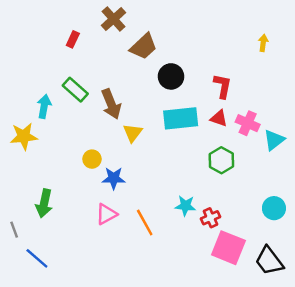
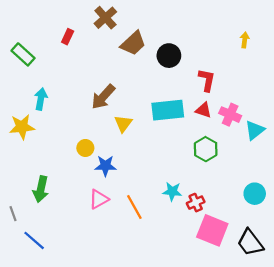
black circle: (171, 76) -> (169, 56), moved
green rectangle: (75, 90) -> (23, 54), moved
brown arrow: (111, 104) -> (103, 97), turned 64

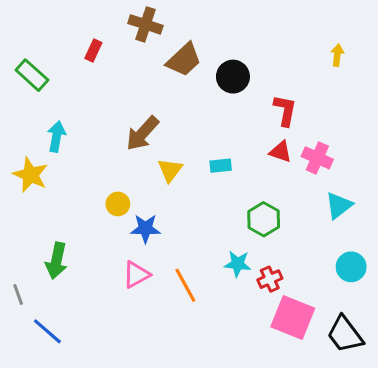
brown cross: (105, 18) -> (145, 24), turned -30
cyan rectangle: (168, 110) -> (221, 166), moved, size x0.5
yellow star: (22, 127) -> (30, 175), turned 30
cyan triangle: (255, 130) -> (339, 205), moved
green hexagon: (206, 149) -> (264, 219), moved

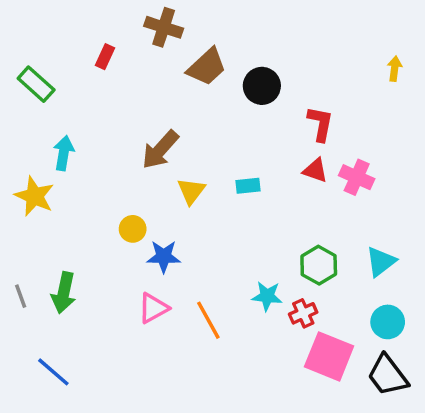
yellow arrow: (337, 55) -> (395, 69), moved
cyan triangle: (339, 205) -> (381, 262), moved
green hexagon: (264, 219) -> (319, 265), moved
cyan circle: (351, 267) -> (388, 322), moved
gray line: (18, 294) -> (21, 296), moved

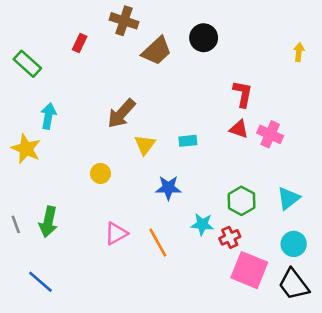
black circle: (262, 86) -> (204, 38), moved
blue star: (164, 256) -> (168, 188), moved

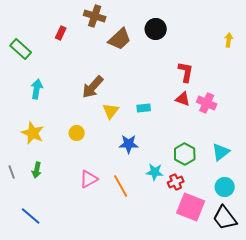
yellow star: (26, 149) -> (33, 133), moved
green arrow: (48, 222) -> (37, 170), size x0.7

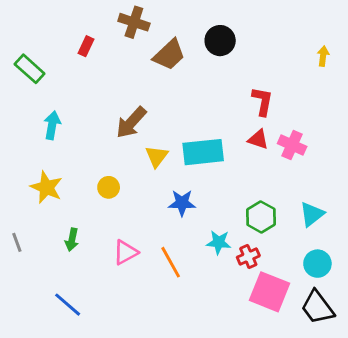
cyan rectangle: (144, 108) -> (203, 152), size x2.0
green arrow: (37, 170) -> (72, 240), moved
blue line: (31, 216) -> (68, 305), moved

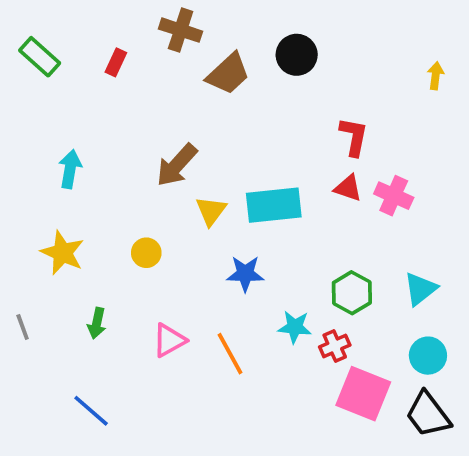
green rectangle: (30, 69) -> (40, 57), moved

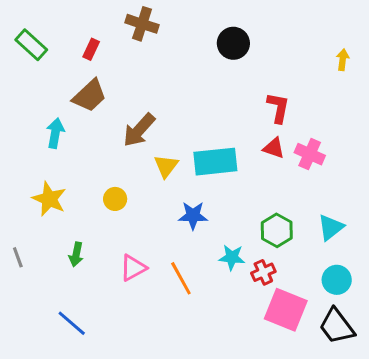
brown trapezoid: (228, 74) -> (90, 96), moved

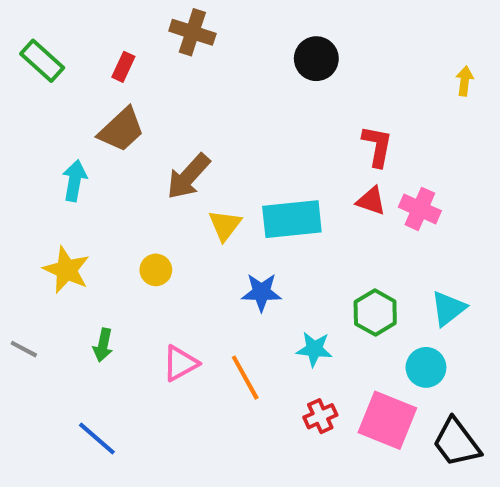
gray line: (18, 257) -> (24, 349), turned -42
red cross: (263, 272) -> (320, 416), moved
cyan circle: (337, 280) -> (426, 367), moved

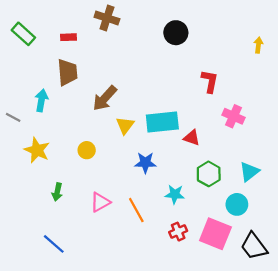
red rectangle: (123, 67) -> (69, 37), turned 63
brown trapezoid: (121, 130) -> (67, 72), turned -52
red triangle: (371, 201) -> (192, 138), moved
gray line: (24, 349) -> (13, 117), moved

